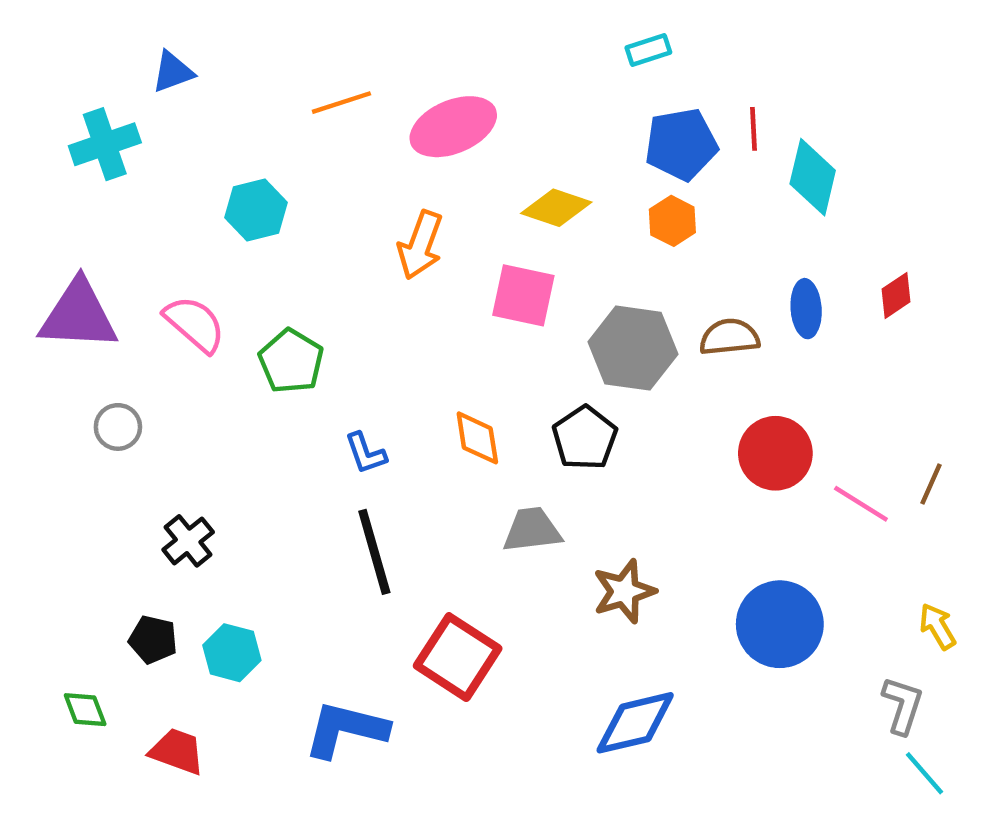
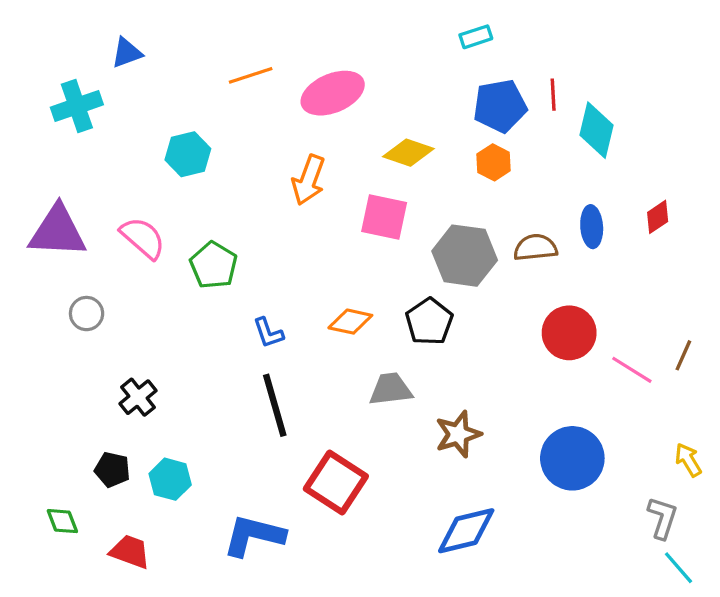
orange diamond: (477, 438) -> (350, 322), turned -69

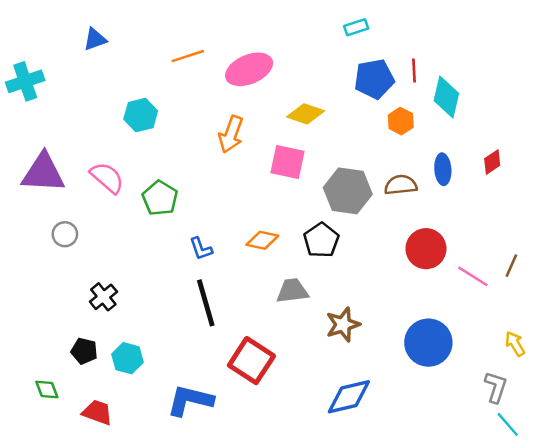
cyan cross: (77, 106) -> (25, 81), moved
orange hexagon: (494, 162) -> (401, 121), moved

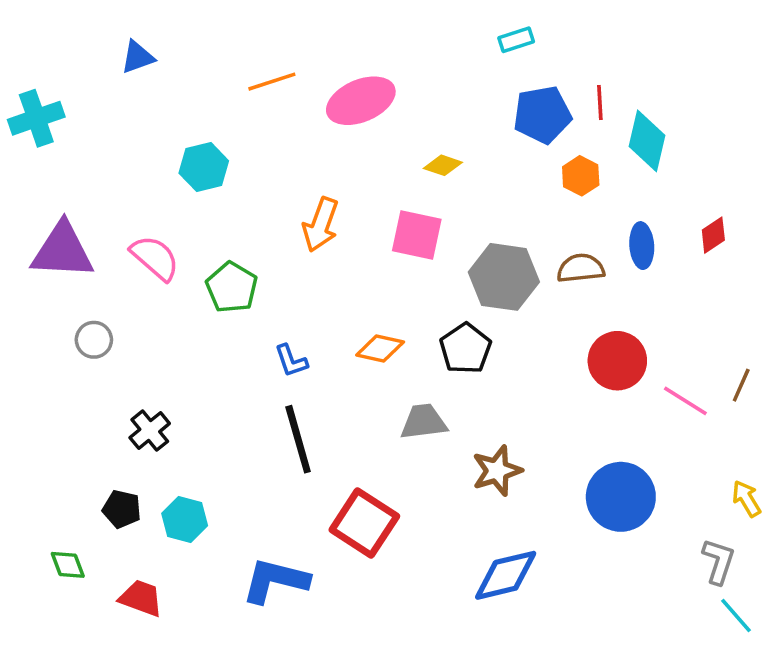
yellow diamond: (306, 114) -> (443, 165), size x0.7
orange arrow: (231, 134) -> (321, 225), moved

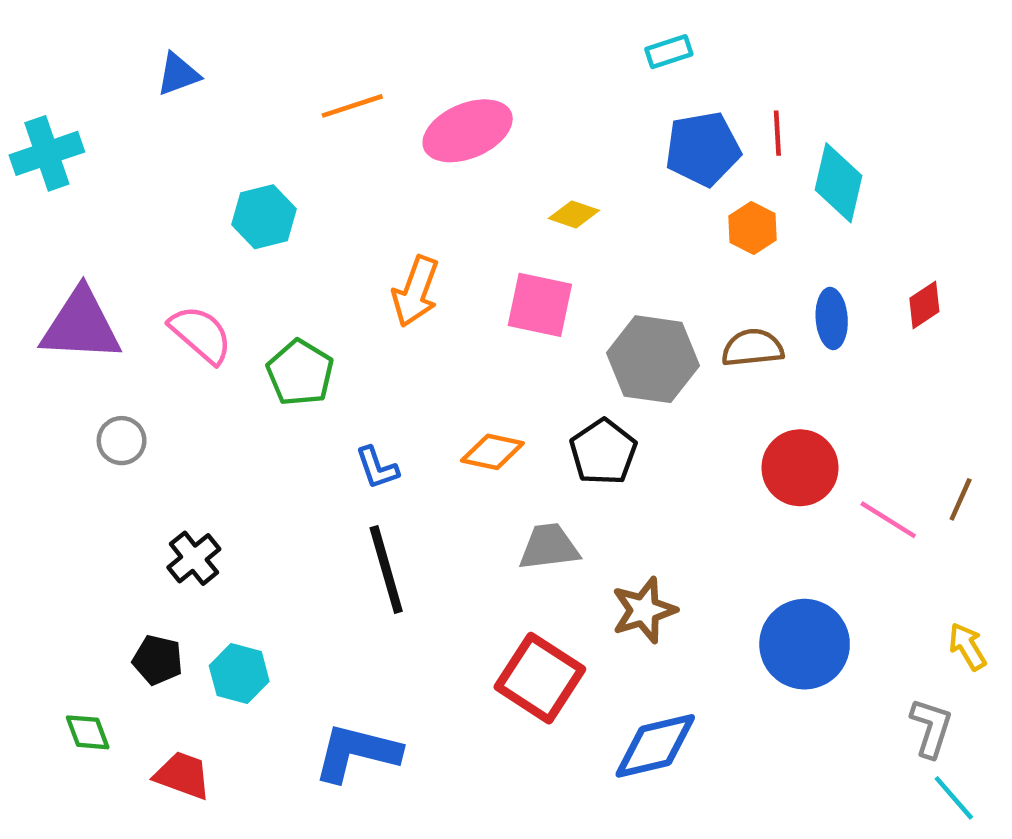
red square: (364, 523) -> (540, 678), moved

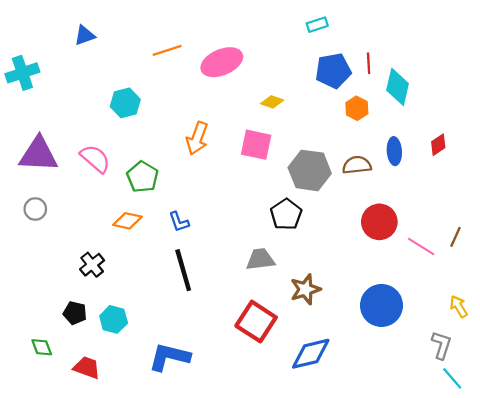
gray circle: (122, 441) -> (35, 209), moved
orange diamond: (492, 452) -> (127, 221), moved

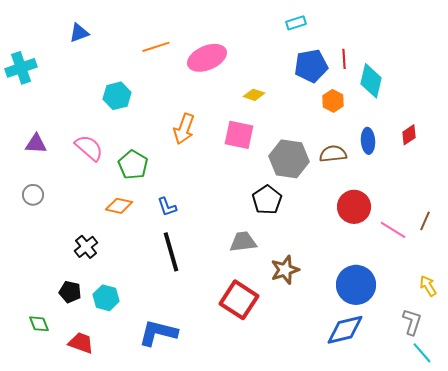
purple triangle: (39, 154) -> (36, 144), size x0.6
blue diamond: (311, 354) -> (345, 330), moved

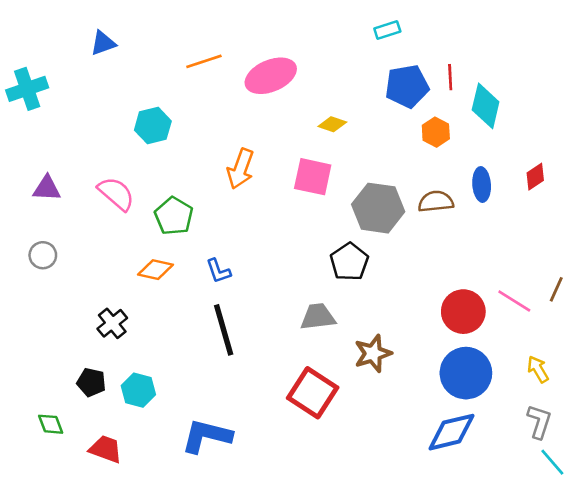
red circle: (354, 207) -> (463, 312), moved
yellow arrow: (428, 286) -> (538, 369), moved

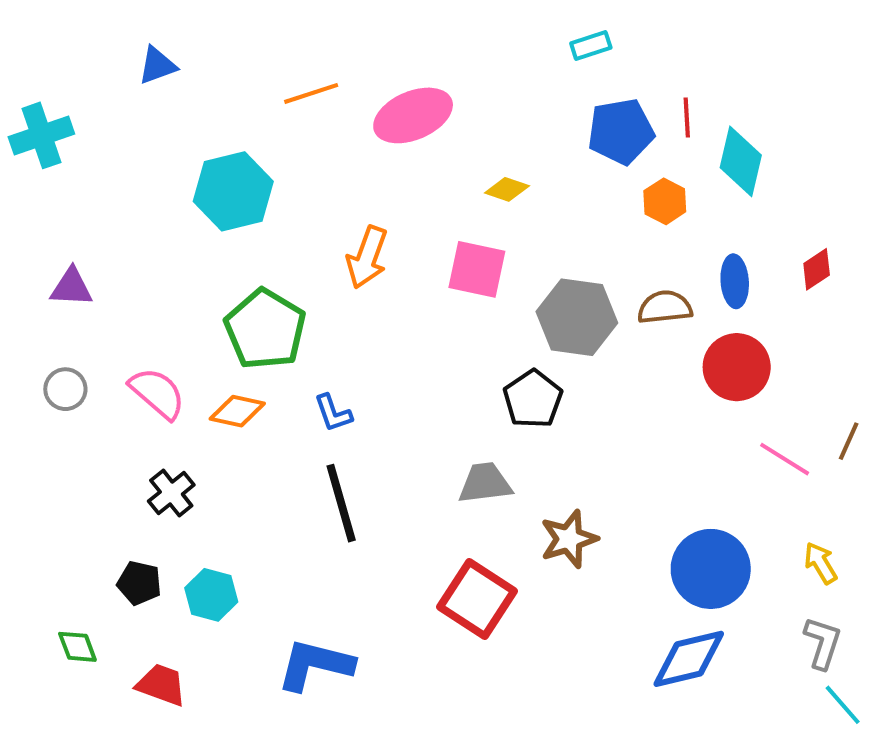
cyan hexagon: (153, 126) -> (233, 191), size x1.4
pink semicircle: (116, 194) -> (157, 393), moved
green pentagon: (174, 216) -> (265, 329), size x1.4
red circle: (463, 312) -> (737, 367), moved

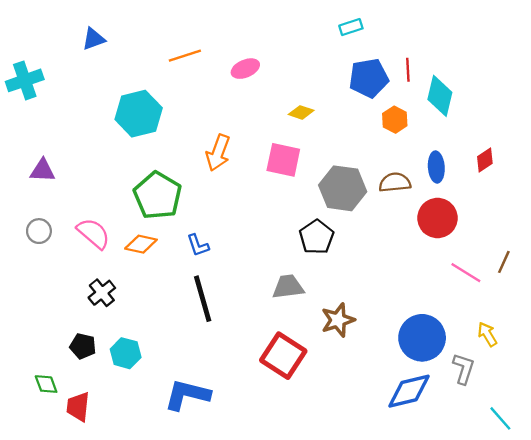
pink ellipse: (413, 115) -> (245, 69), size x0.6
gray L-shape: (823, 643) -> (464, 369), moved
red trapezoid: (161, 685) -> (78, 407), moved, turned -104

